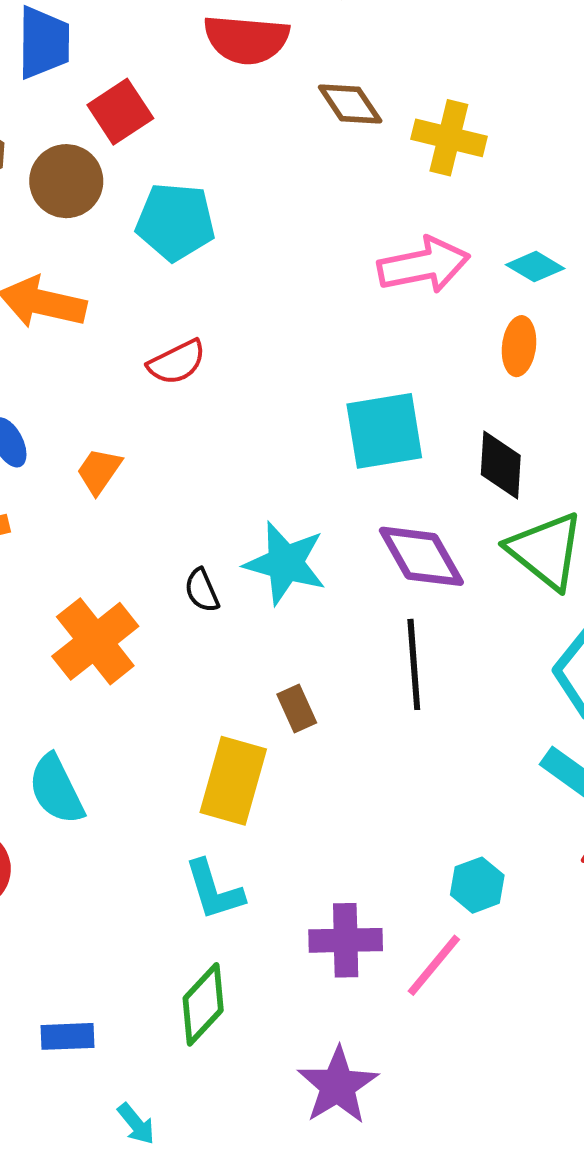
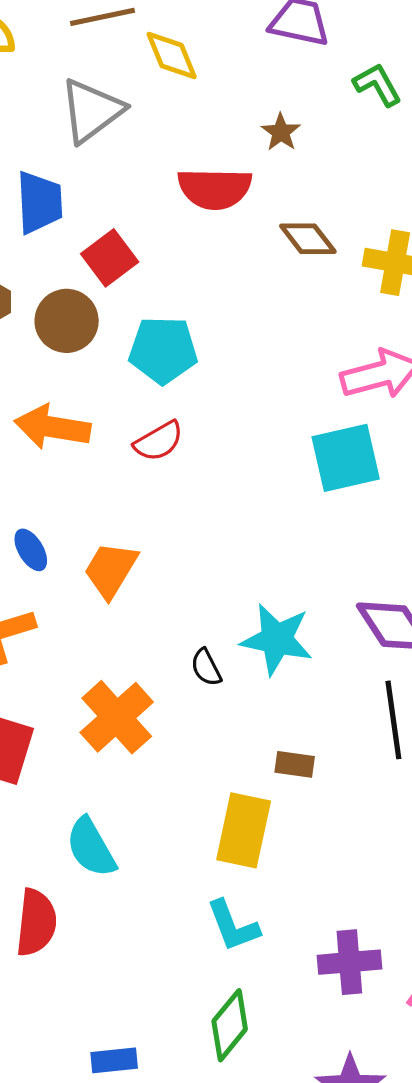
red semicircle: (177, 362) -> (159, 441), moved
cyan square: (384, 431) -> (346, 458), moved
orange trapezoid: (99, 471) -> (111, 570), size x1.4
brown rectangle: (297, 709) -> (295, 764), turned -54

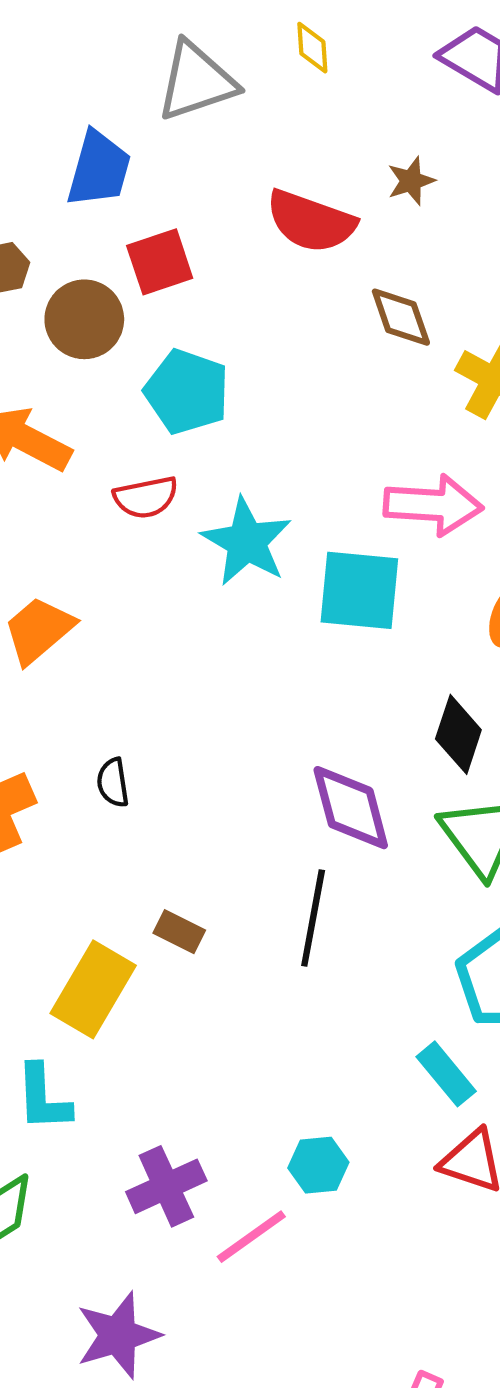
yellow diamond: (172, 55) -> (312, 48), size x0.7
cyan star: (277, 639) -> (247, 542), moved
purple cross: (349, 962) -> (166, 1186), turned -38

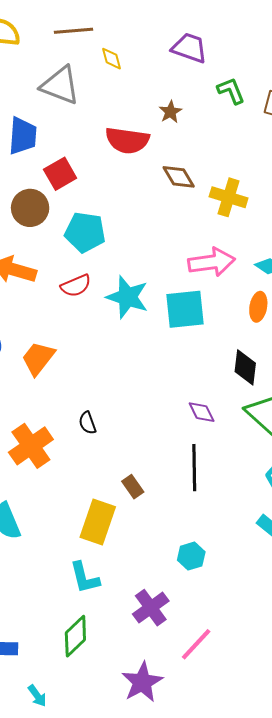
gray triangle: (196, 81) -> (60, 85), turned 51
purple diamond: (351, 808) -> (202, 412), size x0.6
brown rectangle: (179, 932) -> (133, 487), turned 40
cyan hexagon: (318, 1165) -> (191, 556), moved
pink line: (251, 1237) -> (196, 644), moved

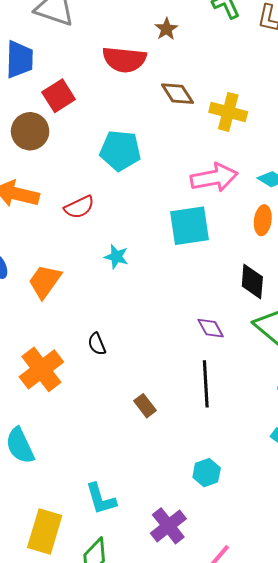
cyan pentagon: (85, 232) -> (120, 151), moved
cyan star: (127, 297) -> (116, 257), moved, size x0.6
yellow rectangle: (98, 522) -> (45, 531), moved

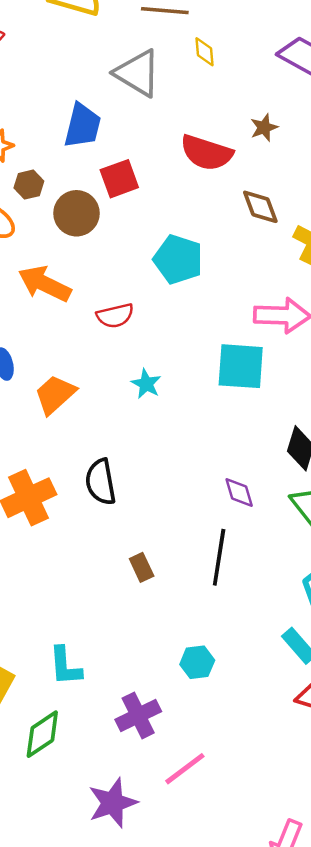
black semicircle: (97, 344) -> (101, 482), size x1.6

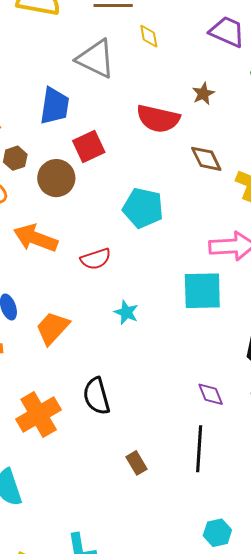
cyan hexagon: (197, 662) -> (217, 533), moved

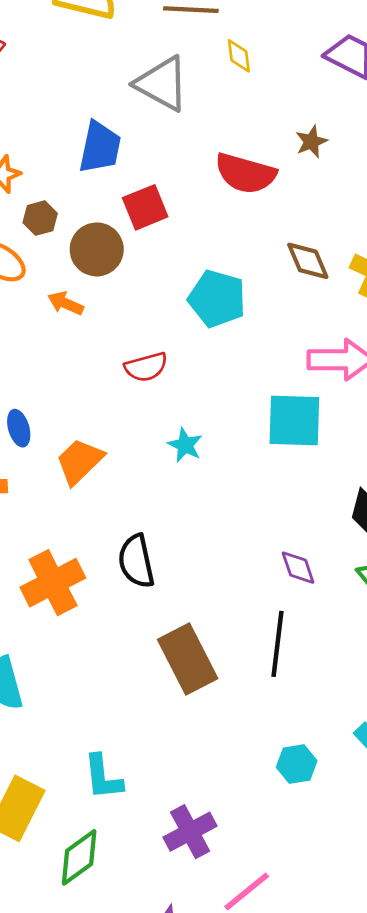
brown diamond: (206, 159) -> (308, 261), moved
orange arrow: (36, 238) -> (66, 303), moved, size x0.6
brown rectangle: (136, 463) -> (188, 659), size x2.0

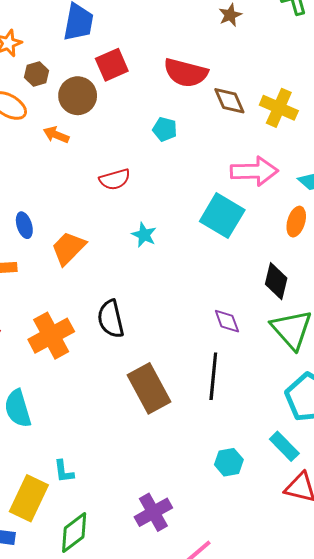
red semicircle: (245, 173) -> (186, 73), moved
cyan pentagon: (217, 299) -> (165, 129), size x0.6
cyan square: (294, 421) -> (222, 216), turned 30
cyan L-shape: (103, 777) -> (64, 471), moved, size x0.7

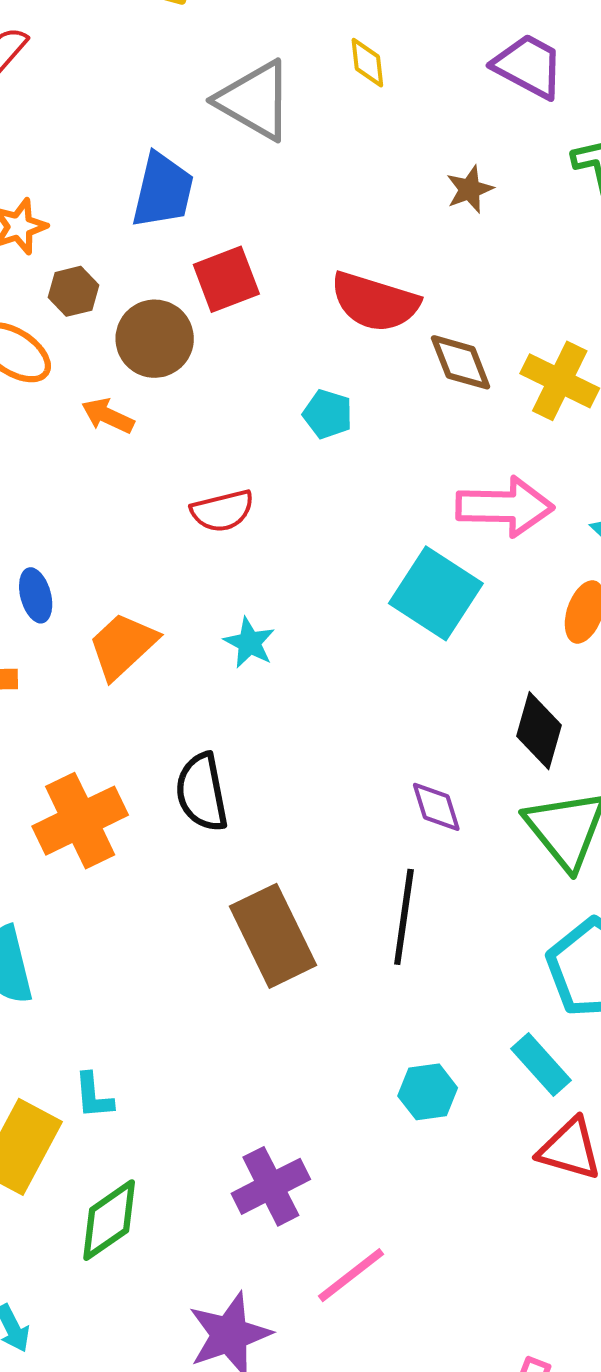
cyan star: (144, 235) -> (249, 643), moved

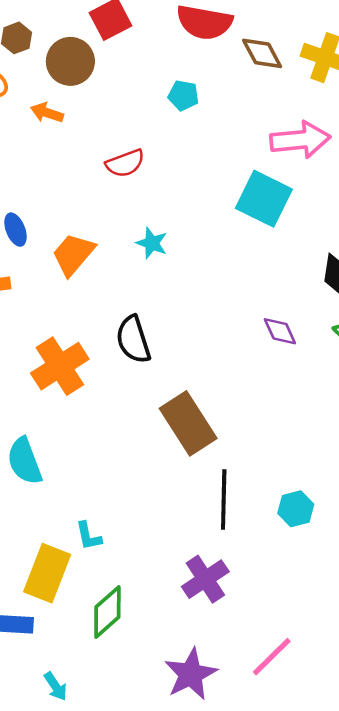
black line: (404, 917) -> (224, 499), moved
pink line: (351, 1275) -> (272, 657), moved

